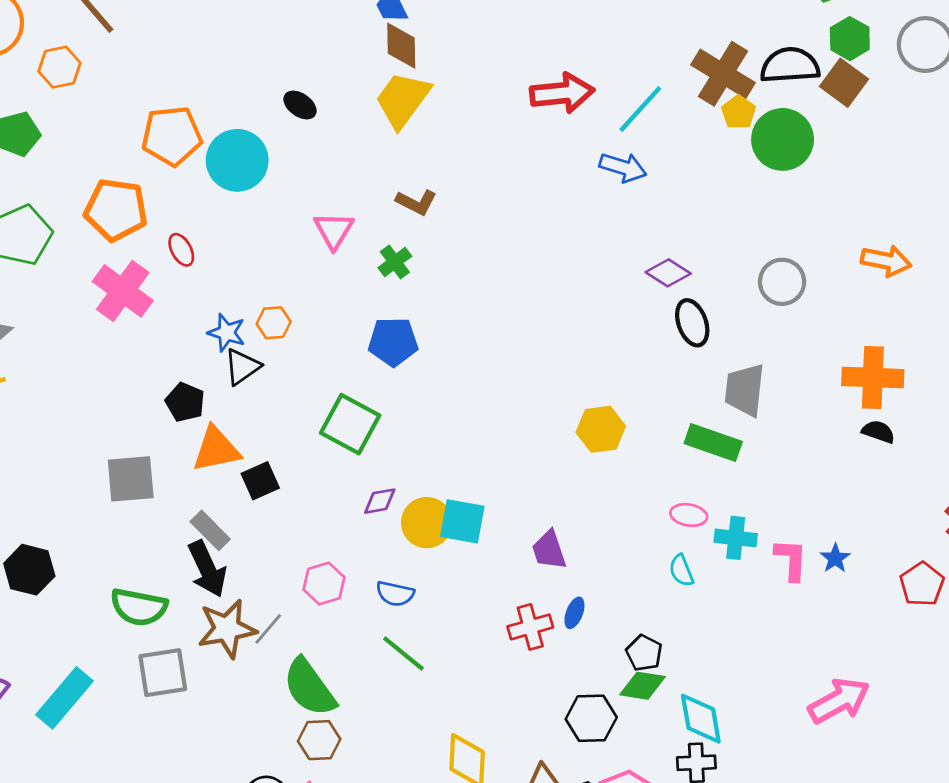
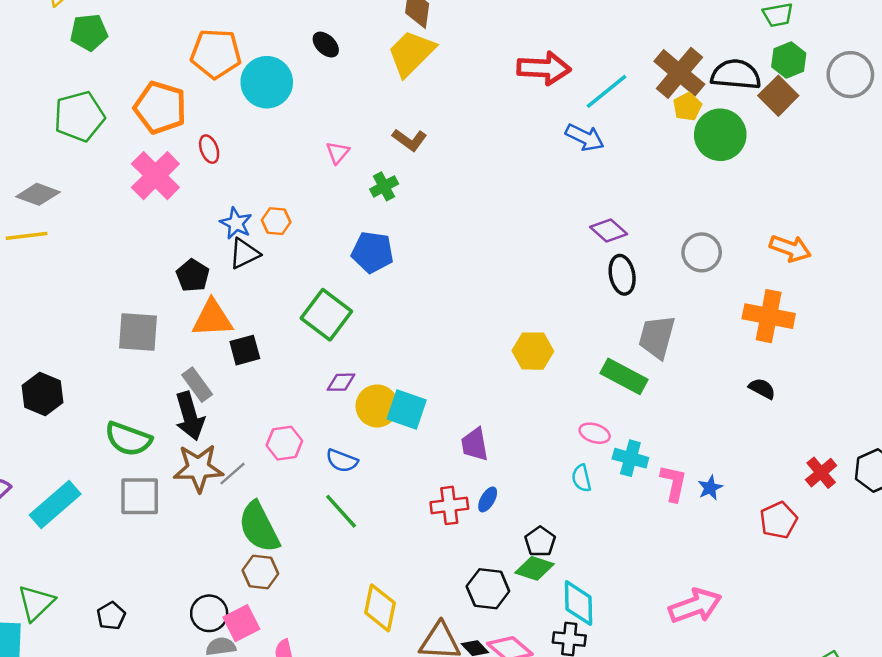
pink triangle: (334, 230) -> (338, 153), size x0.7
orange cross: (873, 378) -> (769, 316), moved

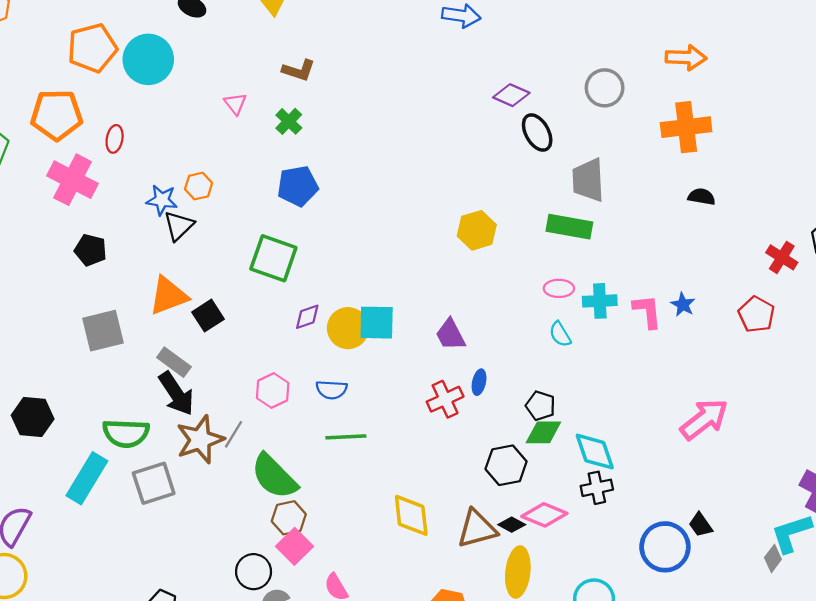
red ellipse: (209, 149) -> (115, 139), turned 48
black pentagon: (193, 275) -> (90, 250), moved
cyan rectangle: (55, 505) -> (87, 478), moved
green line: (341, 511) -> (346, 437), turned -33
pink square: (241, 623) -> (294, 546), moved

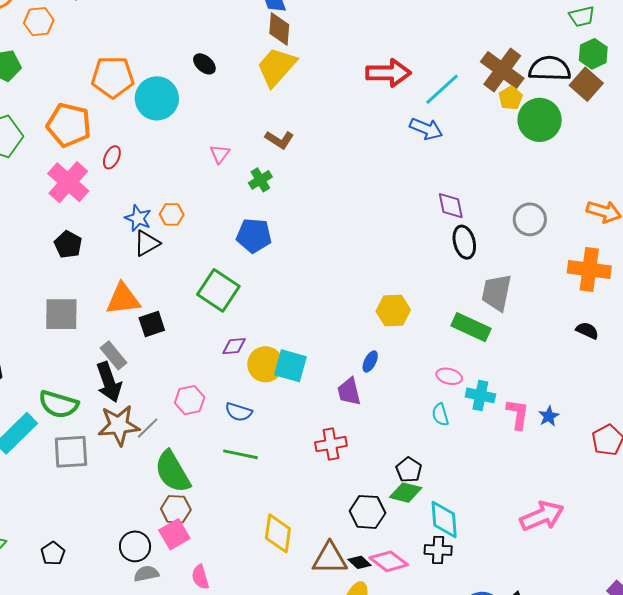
purple diamond: (511, 95) -> (451, 206), turned 40
blue ellipse: (479, 382) -> (370, 362), moved

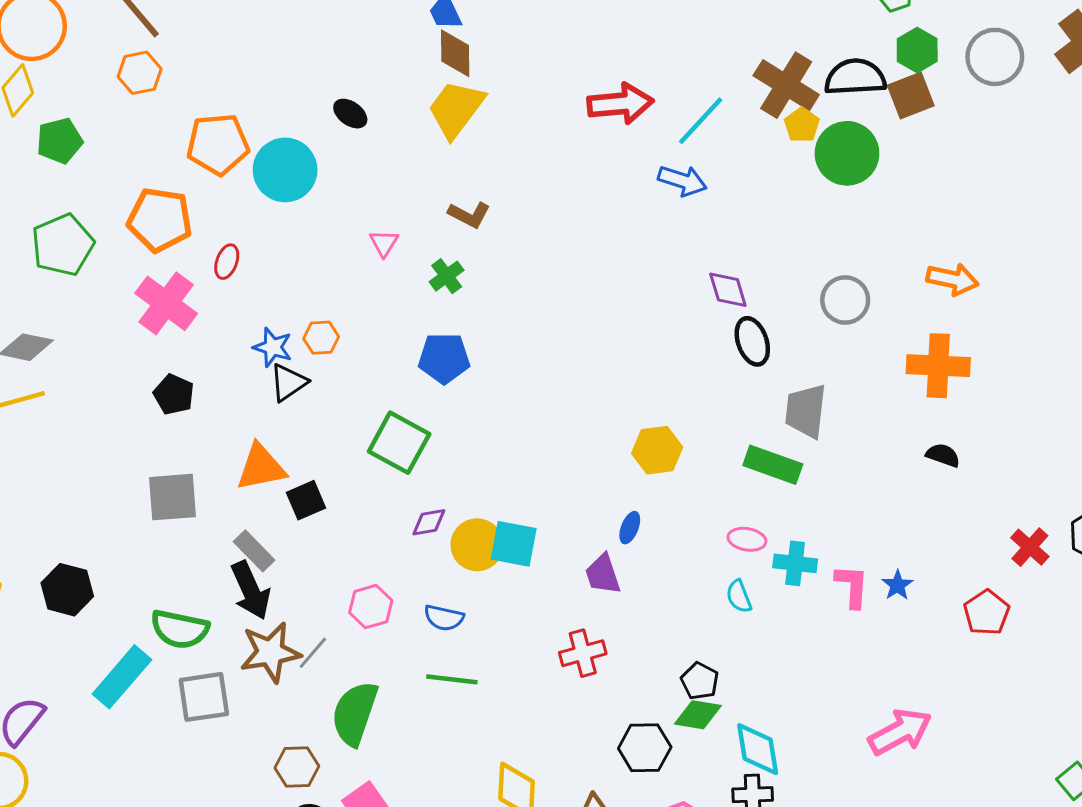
orange hexagon: (39, 22) -> (140, 73), moved
brown square: (586, 84) -> (911, 95), turned 32
green semicircle: (172, 472) -> (355, 713), turned 54
brown hexagon: (176, 509) -> (297, 767), moved

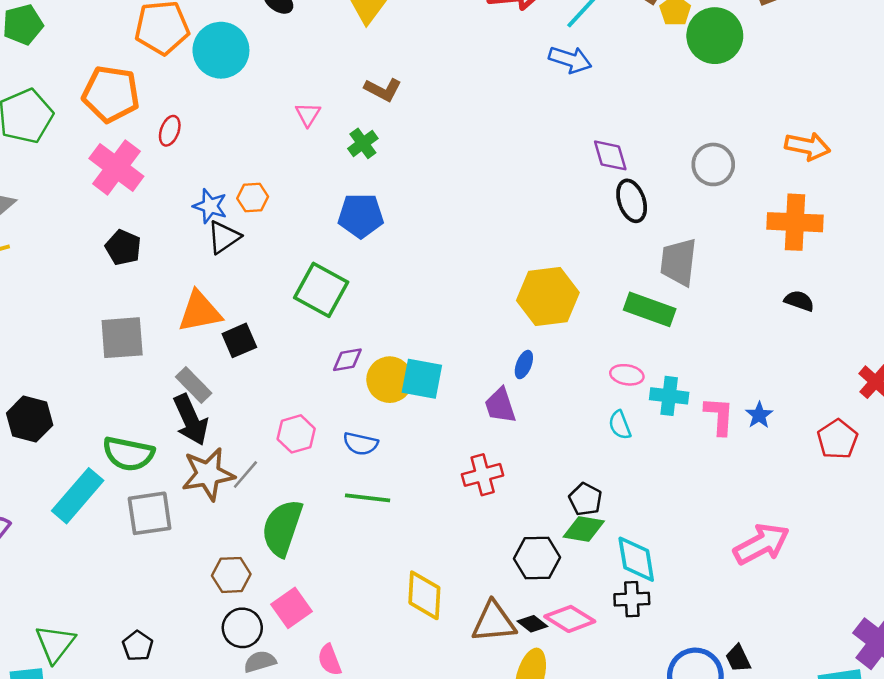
yellow hexagon: (657, 450) -> (548, 296), size x1.4

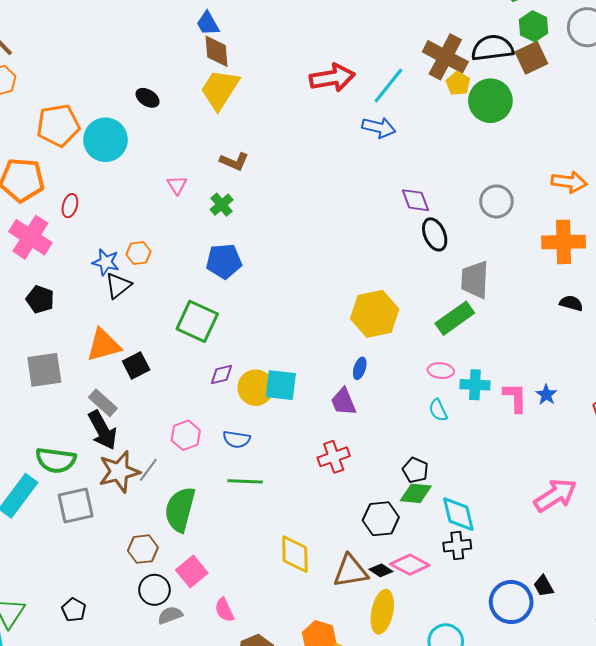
green rectangle: (650, 309) -> (455, 318), turned -51

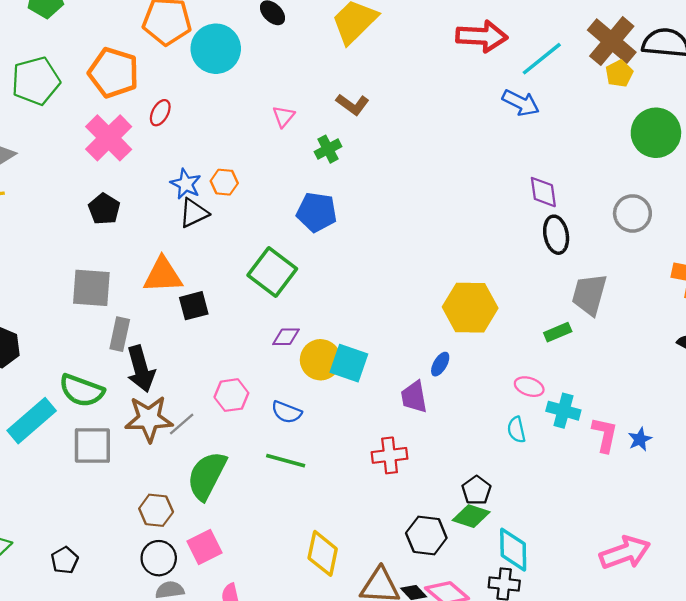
green circle: (490, 101) -> (656, 133), moved
green rectangle: (455, 318) -> (558, 332), size x0.6
gray rectangle: (103, 403) -> (120, 334), moved, turned 48

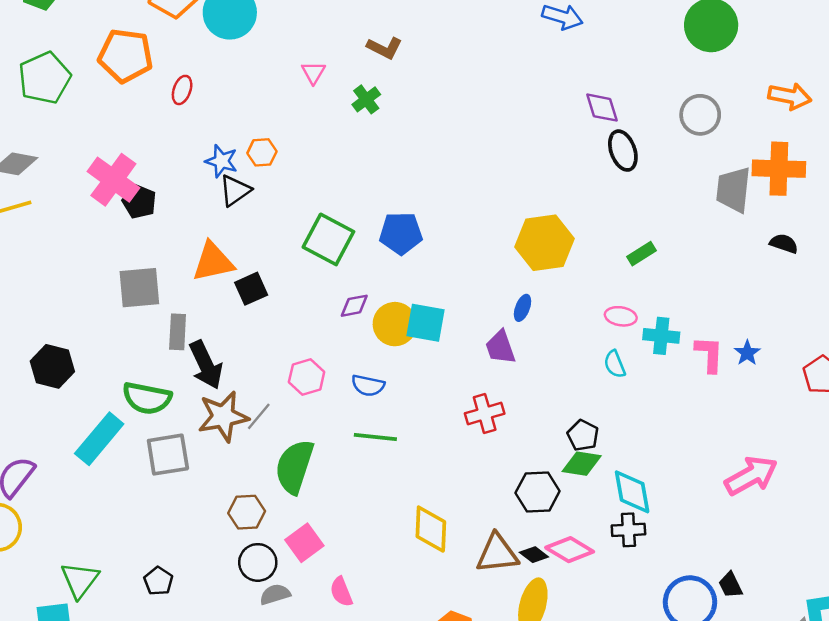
pink cross: (109, 138) -> (113, 180), moved
blue pentagon: (317, 212) -> (401, 233), moved
gray trapezoid: (589, 294) -> (733, 190), moved

